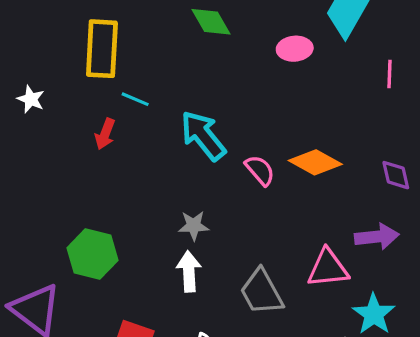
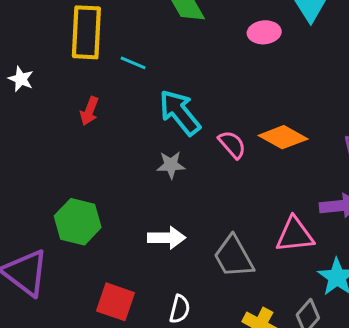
cyan line: (135, 99) -> (133, 63), moved
gray star: (194, 226) -> (171, 165), moved
white arrow: (189, 271) -> (167, 238), turned 93

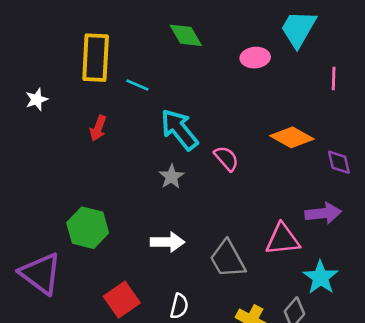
white star: (21, 79) -> (37, 99), turned 30
orange diamond: (283, 137) -> (292, 137), moved
gray star: (171, 165) -> (171, 177), turned -30
red square: (116, 302) -> (122, 300), turned 36

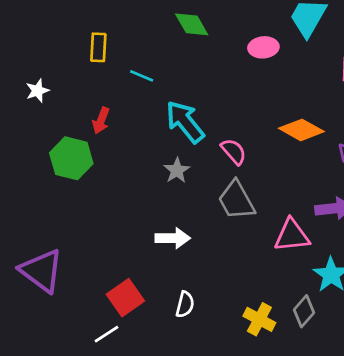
yellow rectangle: (96, 58) -> (98, 47), size x0.6
green hexagon: (88, 228) -> (71, 158), moved
gray trapezoid: (228, 259) -> (236, 200), moved

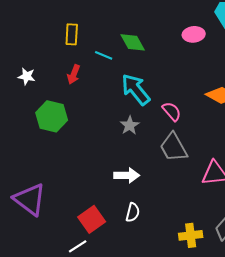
green diamond: (192, 24) -> (133, 42), moved
white star: (37, 91) -> (27, 76), moved, turned 30
red arrow: (101, 120) -> (74, 74), moved
white semicircle: (185, 304) -> (133, 212), moved
yellow cross: (259, 319) -> (191, 235), turned -35

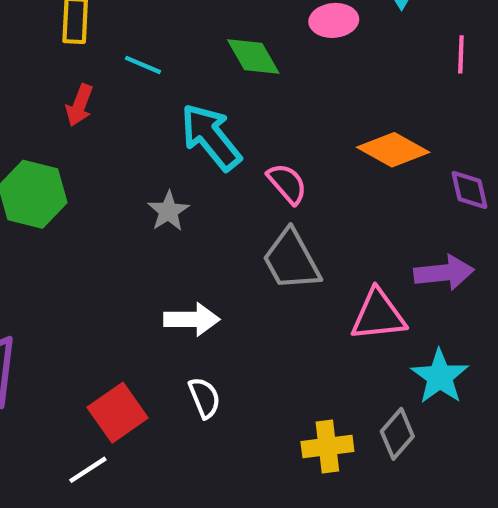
green diamond: (133, 42) -> (253, 56), moved
gray star: (130, 125) -> (168, 211), moved
white semicircle: (133, 212) -> (204, 398), turned -36

